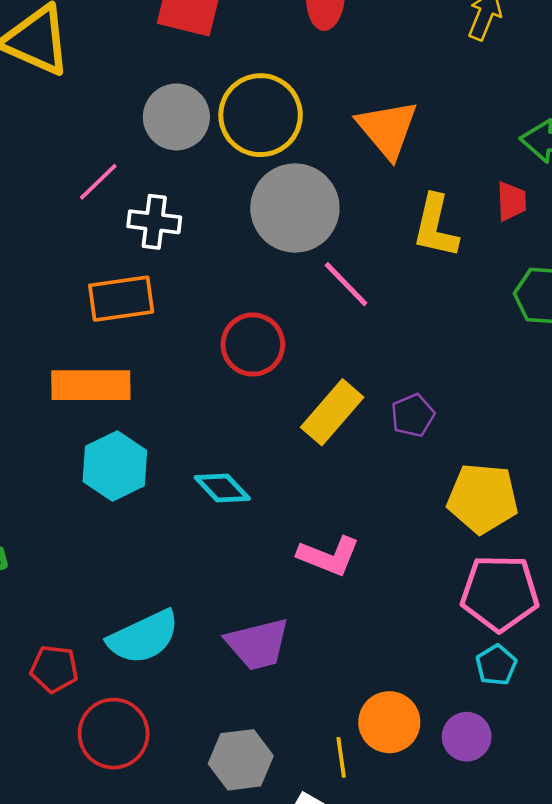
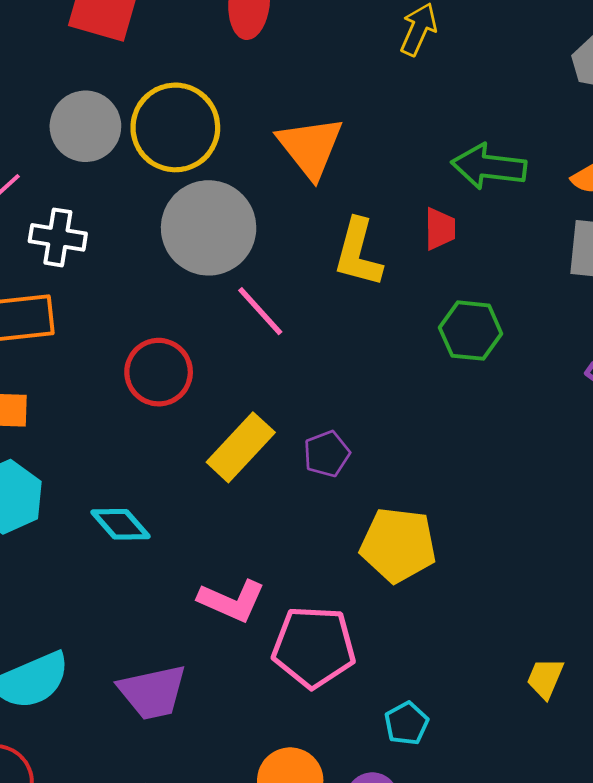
pink pentagon: (500, 593) -> (314, 647), moved

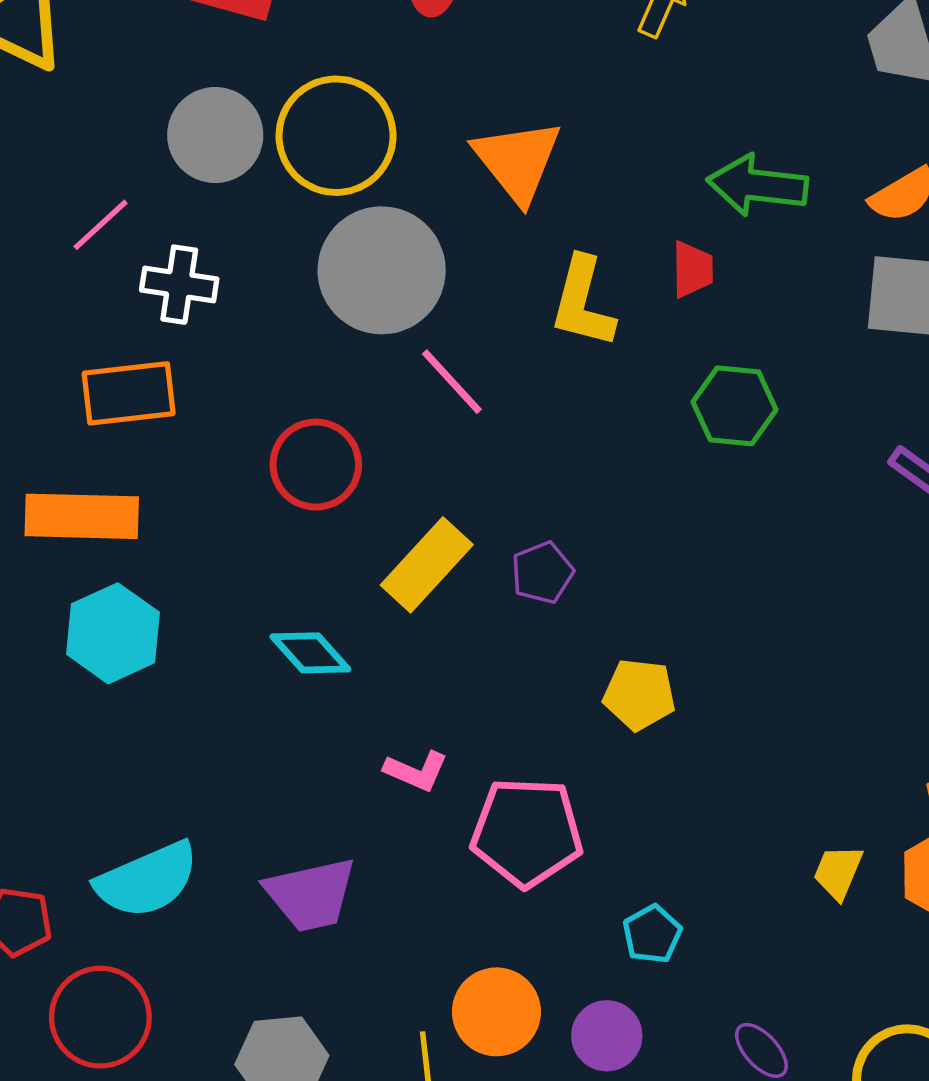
cyan diamond: (120, 524) -> (310, 653), moved
yellow pentagon: (398, 545) -> (639, 694), size x0.7
pink L-shape: (232, 601) -> (416, 771), size x0.7

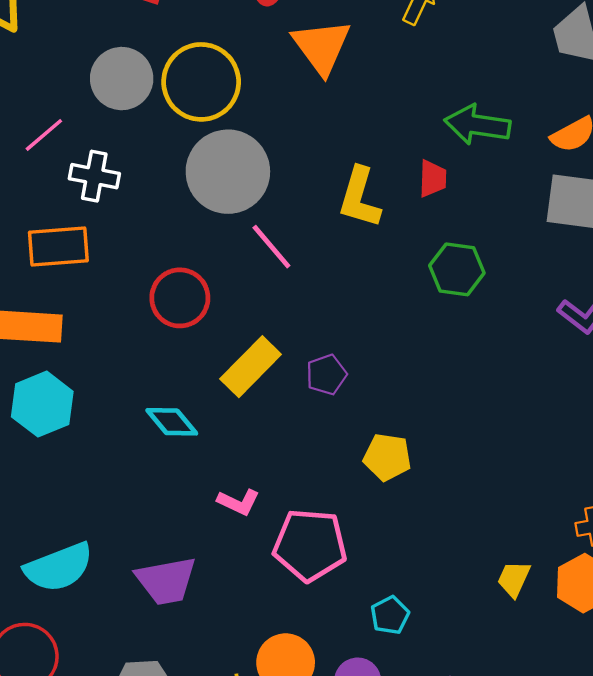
orange triangle: (517, 161) -> (322, 47), moved

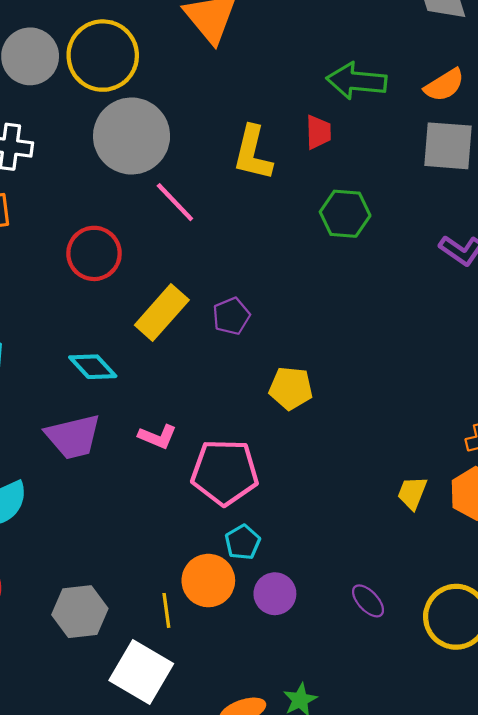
purple trapezoid: (166, 581) -> (73, 437), moved
cyan pentagon: (390, 615) -> (243, 542), moved

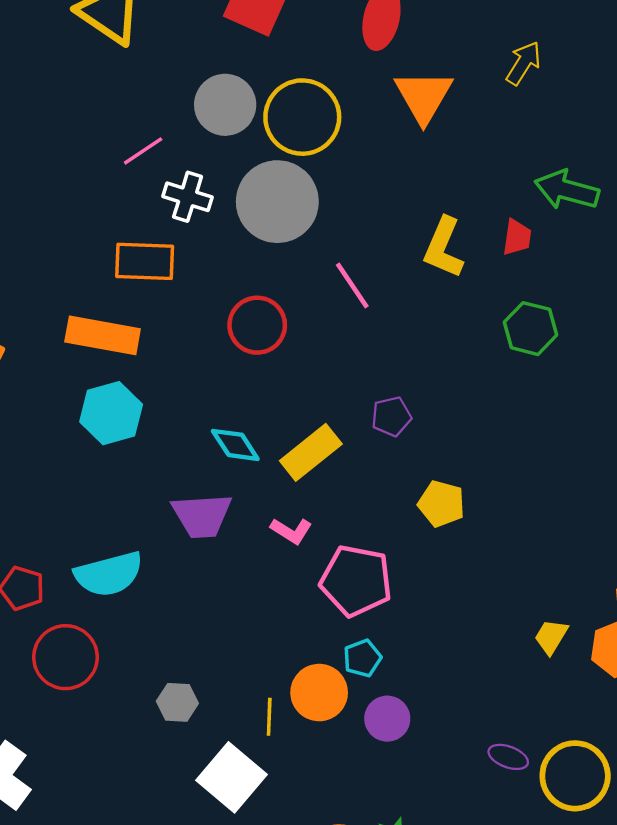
gray circle: (132, 136) -> (277, 202), moved
yellow rectangle: (162, 313) -> (311, 452), moved
purple ellipse: (368, 601) -> (508, 757), moved, turned -36
gray hexagon: (80, 612) -> (177, 702), size x0.7

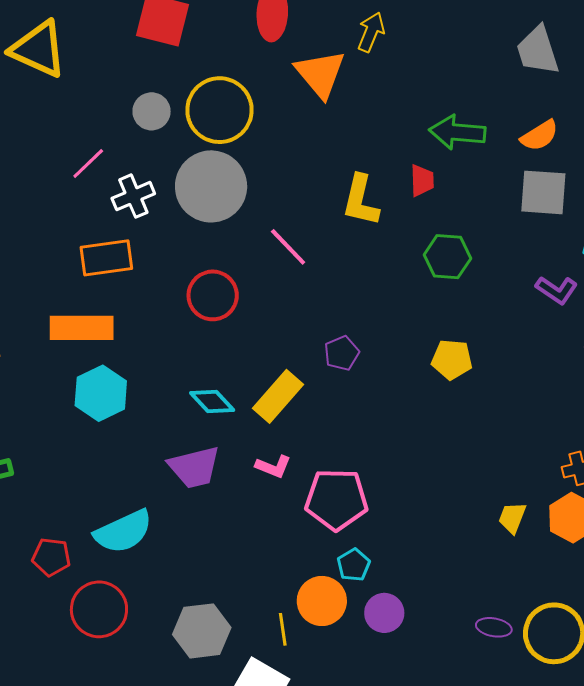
yellow arrow: (523, 63) -> (371, 32), moved
gray circle: (225, 105) -> (152, 111), size x0.7
white cross: (188, 197) -> (133, 196), turned -30
yellow pentagon: (441, 504) -> (452, 360), moved
gray hexagon: (177, 702) -> (202, 631), size x1.6

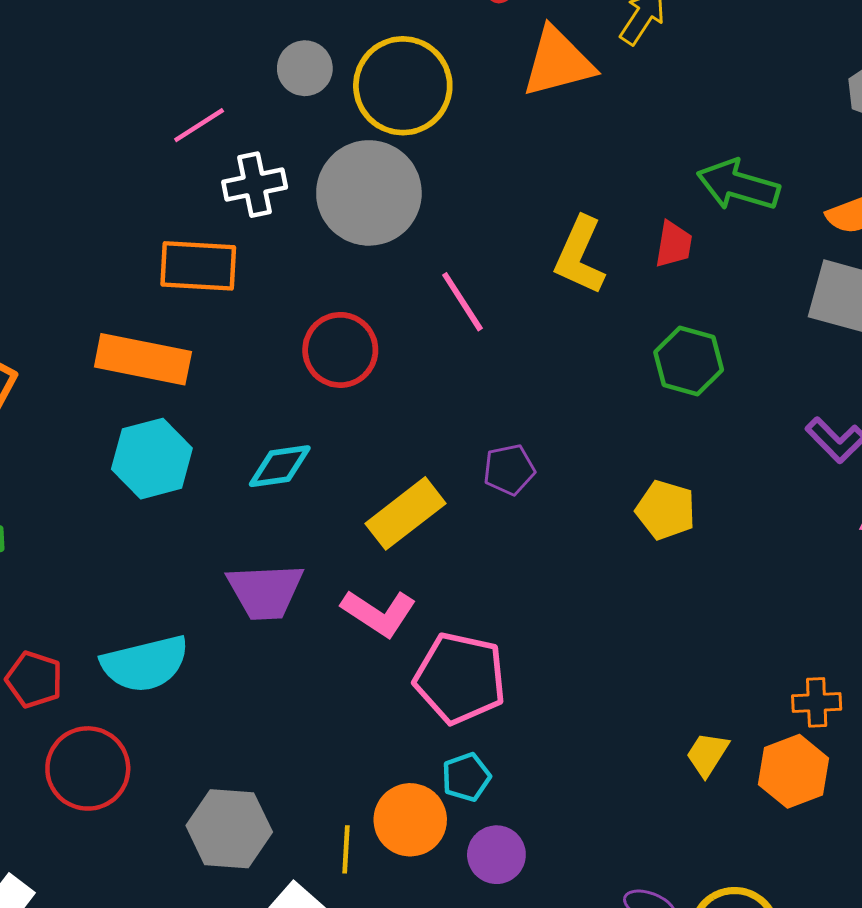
orange triangle: (320, 74) -> (558, 62), turned 44
cyan diamond: (212, 402) -> (280, 466), moved, turned -66
pink L-shape: (273, 467) -> (379, 613), size x1.4

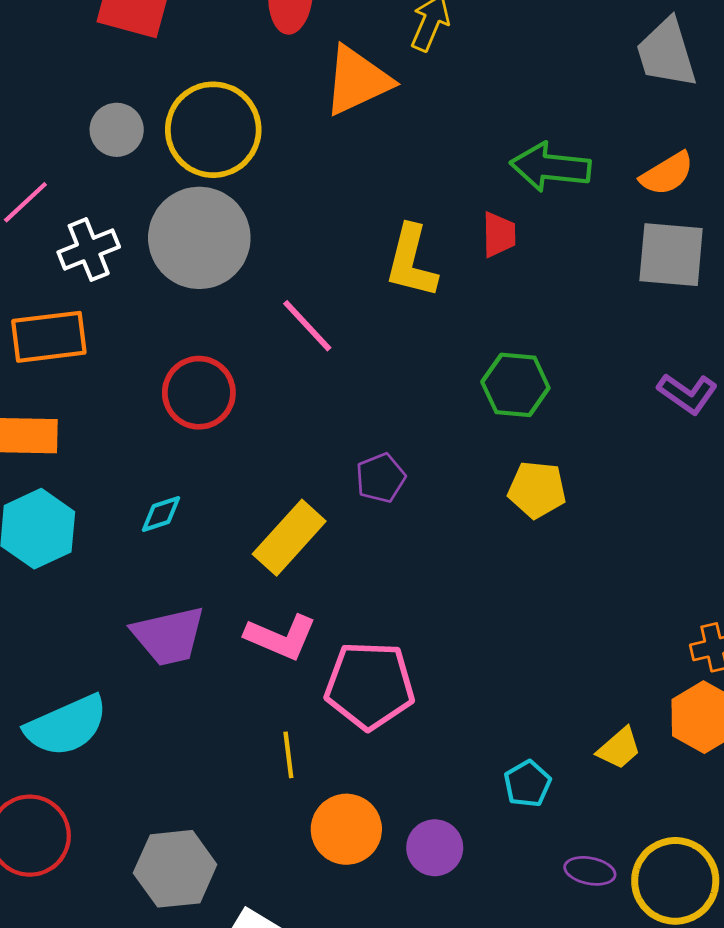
green hexagon: (689, 361) -> (515, 385), moved
cyan diamond: (280, 466) -> (161, 514), size x0.7
yellow trapezoid: (707, 754) -> (619, 748), moved, turned -153
cyan pentagon: (466, 777) -> (527, 784), moved
yellow line: (346, 849) -> (288, 755), moved

